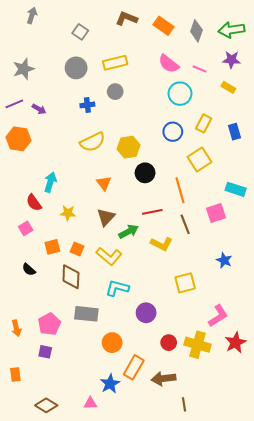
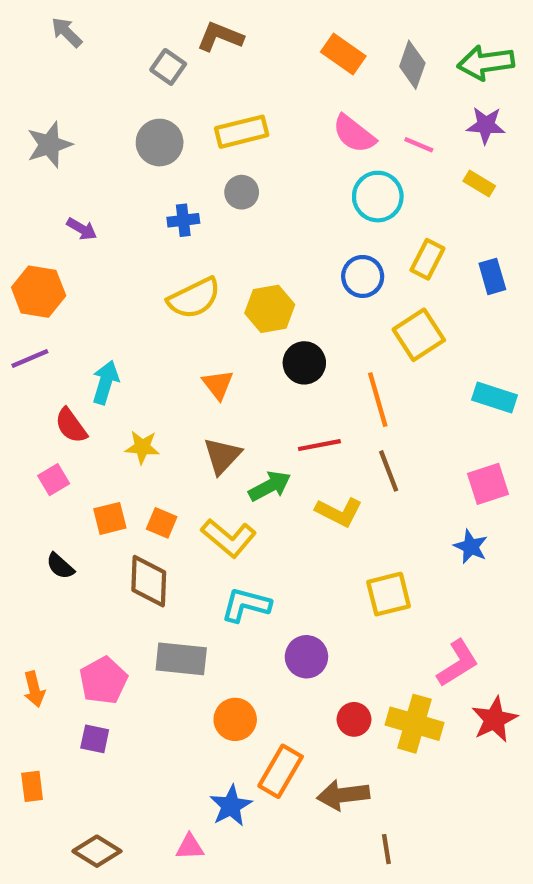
gray arrow: (32, 15) -> (67, 32), turned -63
brown L-shape: (126, 19) -> (220, 37), moved
purple line: (14, 104) -> (30, 359), moved
pink square: (216, 213) -> (488, 484), moved

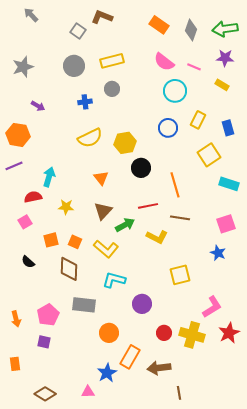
yellow square: (419, 335) -> (209, 155), moved
red semicircle: (71, 426) -> (33, 197), turned 114
brown line: (389, 471) -> (180, 218), turned -60

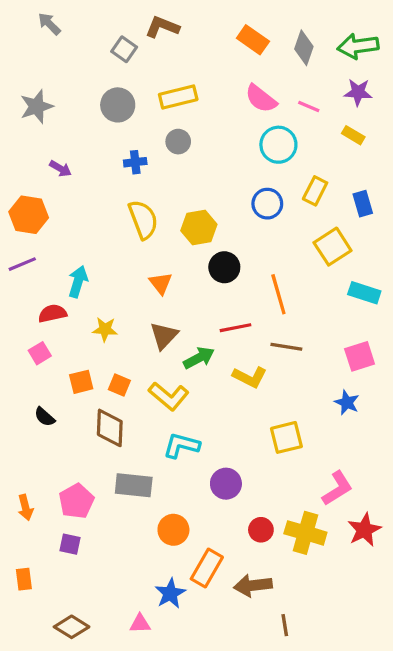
yellow semicircle: (90, 138) -> (143, 220), turned -85

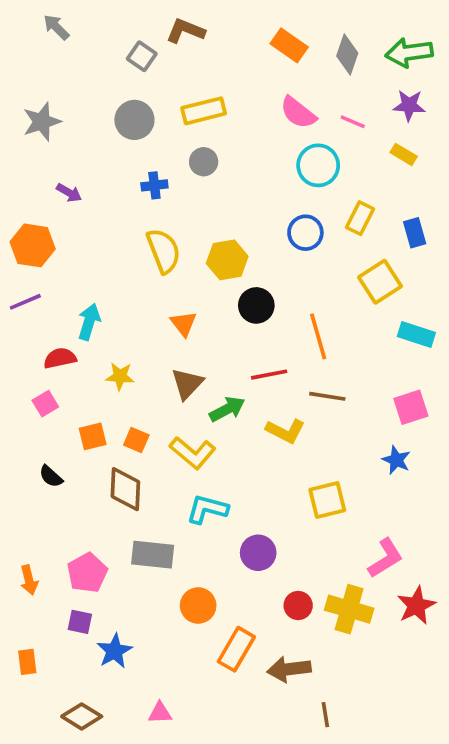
blue star: (170, 593) -> (114, 651), moved

